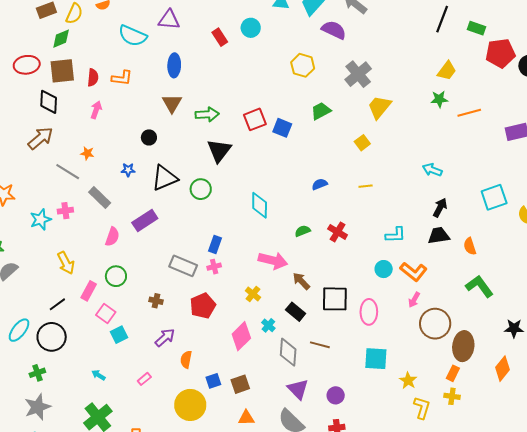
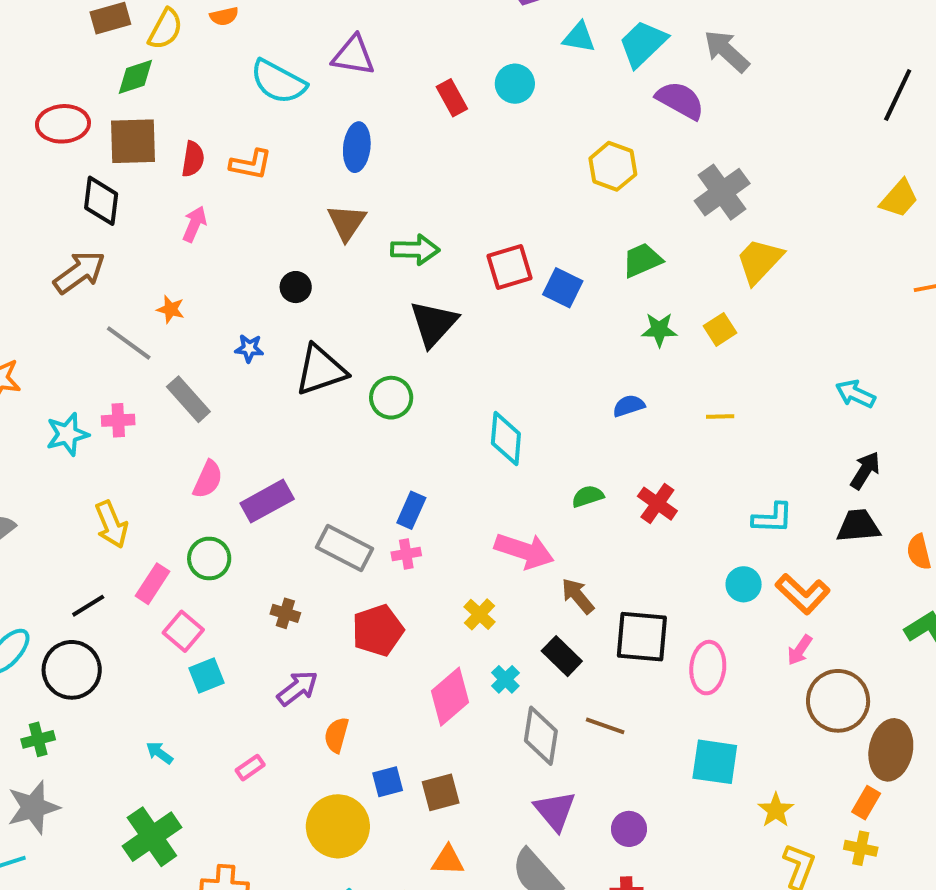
green star: (439, 99) -> (659, 330), moved
purple rectangle: (145, 220) -> (267, 501), moved

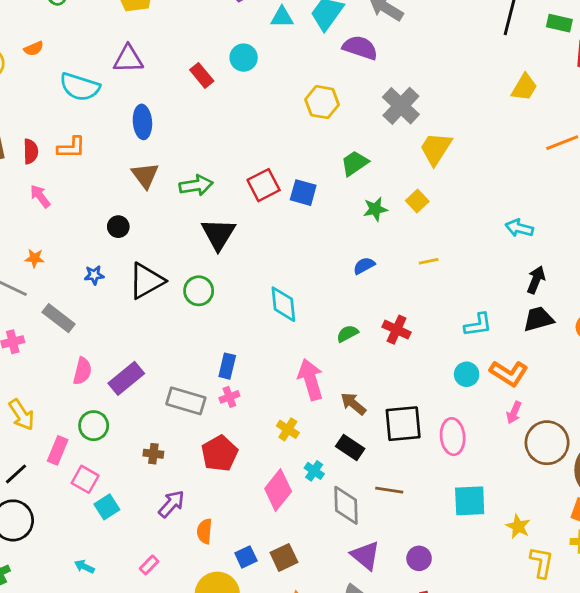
pink arrow: (195, 224) -> (40, 196), turned -50
pink arrow: (524, 551) -> (311, 380), turned -114

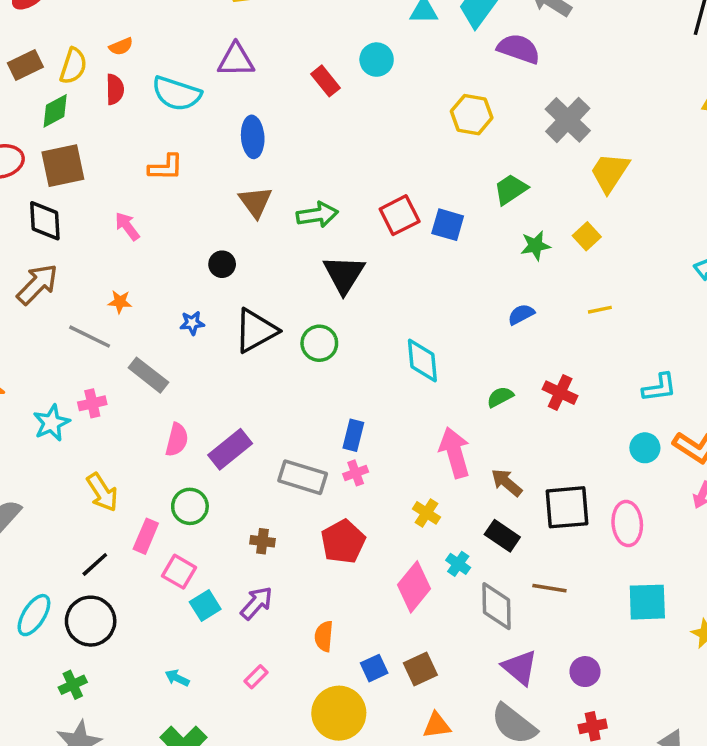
red semicircle: (31, 151) -> (115, 89), moved
purple arrow: (171, 504) -> (257, 603), moved

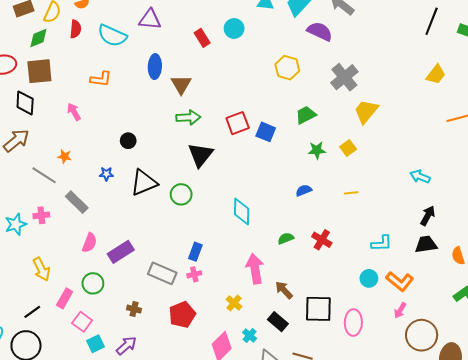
brown triangle: (255, 202) -> (181, 85), moved

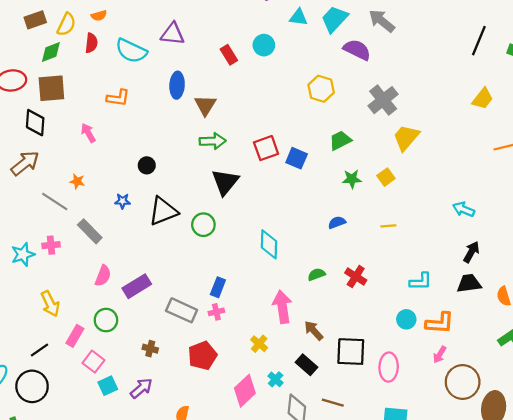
orange L-shape: (400, 281) -> (440, 323), turned -36

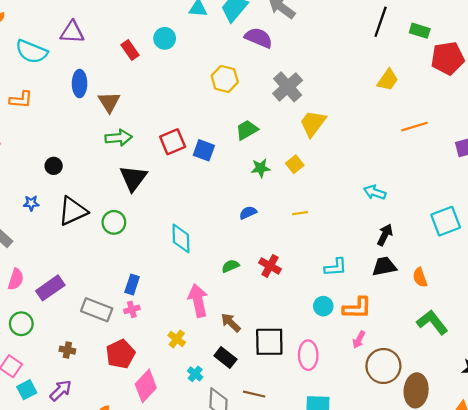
pink diamond: (245, 391) -> (146, 386), moved

